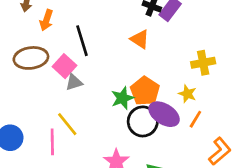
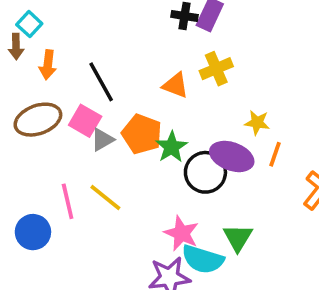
orange triangle: (140, 39) -> (175, 85), moved
yellow cross: (203, 63) -> (216, 69), moved
orange pentagon: (145, 91) -> (142, 134), moved
pink line: (52, 142) -> (68, 201), moved

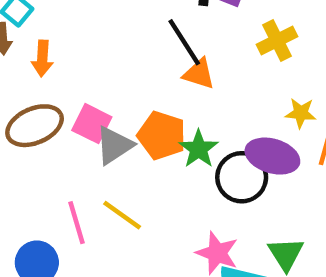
yellow cross: (216, 69) -> (277, 41), moved
black line: (101, 82) -> (184, 42), moved
gray triangle: (102, 140) -> (114, 145), size x1.4

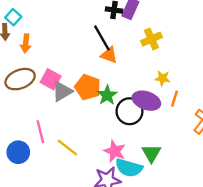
yellow line: (122, 215) -> (67, 148), moved

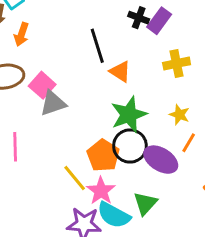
black line: (102, 38) -> (97, 46), moved
orange pentagon: (88, 87) -> (103, 155), moved
green star: (107, 95) -> (129, 115), moved, size x1.4
purple ellipse: (146, 101) -> (161, 160), moved
yellow line: (67, 148) -> (75, 178), moved

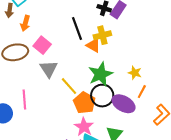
yellow cross: (177, 64) -> (102, 35), moved
pink square: (42, 85) -> (42, 45), moved
gray triangle: (53, 103) -> (49, 69), turned -42
yellow line: (75, 178) -> (69, 86), moved

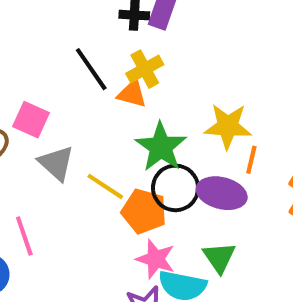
yellow star: (135, 73) -> (228, 126), size x1.6

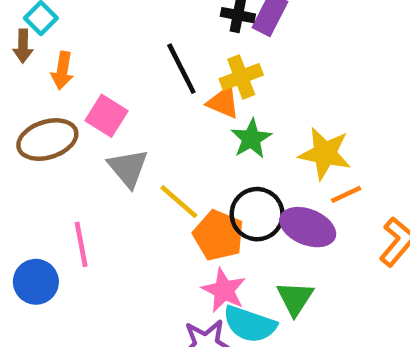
green star: (161, 147) -> (251, 139), moved, size x0.7
orange line: (251, 160) -> (346, 194), turned 44

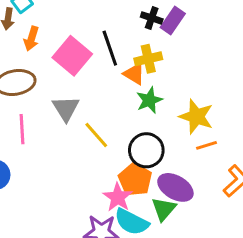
pink square: (107, 116) -> (72, 56), moved, size x1.4
purple ellipse: (308, 227) -> (175, 187), moved
orange pentagon: (218, 235) -> (135, 180), moved
pink line: (81, 244) -> (22, 129), moved

